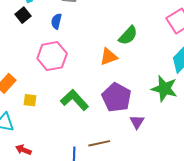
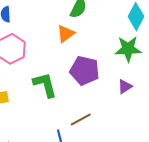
green L-shape: (75, 100) -> (45, 85), turned 44
purple triangle: (137, 122) -> (125, 87), moved, turned 42

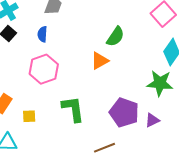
purple pentagon: (85, 71) -> (124, 112), moved

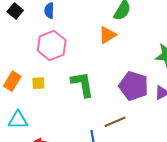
yellow square: (29, 116) -> (38, 83), moved

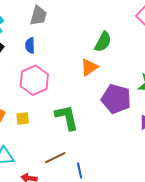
purple pentagon: (134, 86) -> (116, 99), moved
brown line: (115, 122) -> (55, 158), moved

